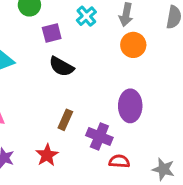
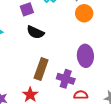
brown rectangle: (65, 120) -> (41, 69), size x1.5

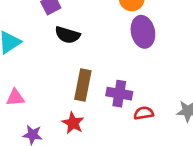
purple ellipse: (85, 56) -> (143, 32), moved

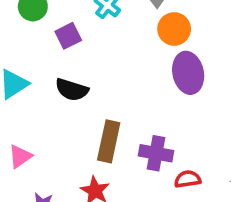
black semicircle: (67, 35) -> (72, 90), moved
pink triangle: (15, 98) -> (20, 156), turned -30

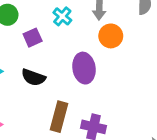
purple ellipse: (188, 73) -> (84, 68), moved

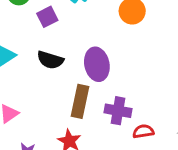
purple ellipse: (84, 68) -> (97, 64), moved

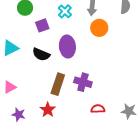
purple ellipse: (97, 64) -> (67, 47), moved
purple cross: (118, 111) -> (83, 82), moved

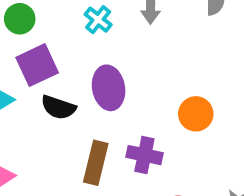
purple square: (42, 25) -> (37, 65), moved, size x1.5
orange circle: (99, 28) -> (196, 114), moved

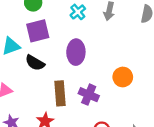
black semicircle: (58, 107) -> (35, 63), moved
brown rectangle: (96, 163) -> (60, 93), turned -30

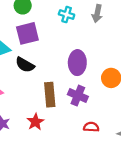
cyan cross: (78, 12) -> (67, 15), turned -32
purple ellipse: (76, 52) -> (77, 63), moved

